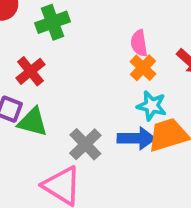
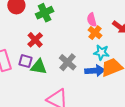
gray cross: (85, 144) -> (68, 62), moved

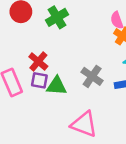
red cross: (35, 40) -> (38, 61), moved

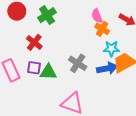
red cross: (38, 61) -> (34, 42), moved

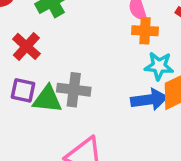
orange cross: (102, 29) -> (145, 31), turned -32
gray cross: (78, 63) -> (74, 90), moved, turned -30

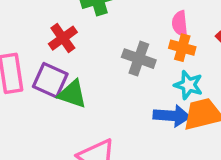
purple square: (23, 90) -> (50, 80), size x1.4
gray cross: (74, 90) -> (139, 59), moved

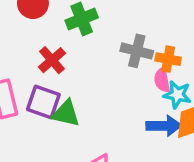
pink semicircle: (180, 24) -> (162, 80), moved
gray cross: (139, 59) -> (137, 51), moved

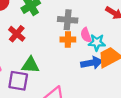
orange cross: (168, 59) -> (68, 39), moved
purple square: (43, 102) -> (18, 81), moved

